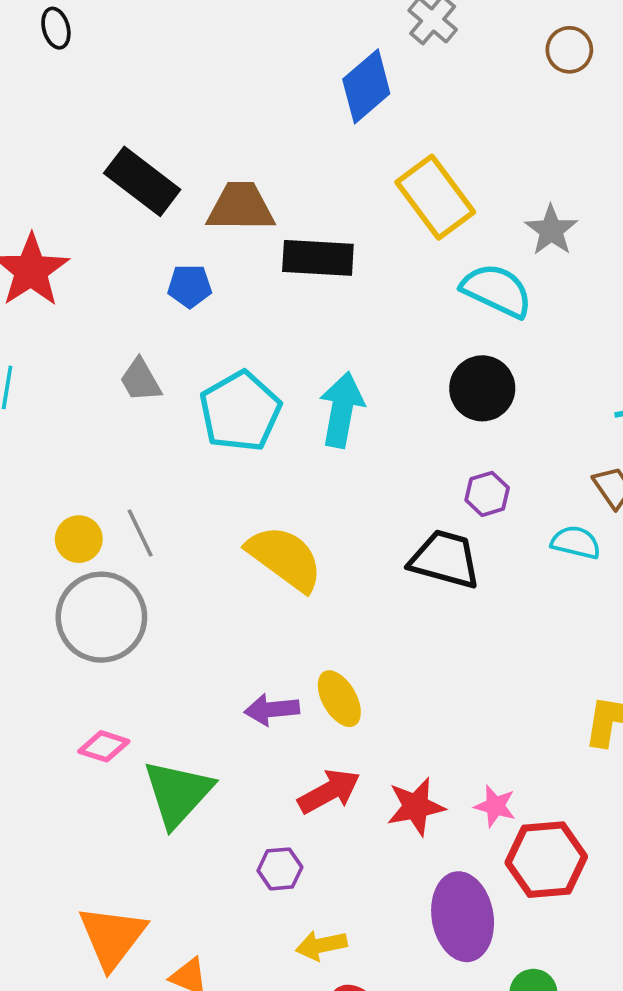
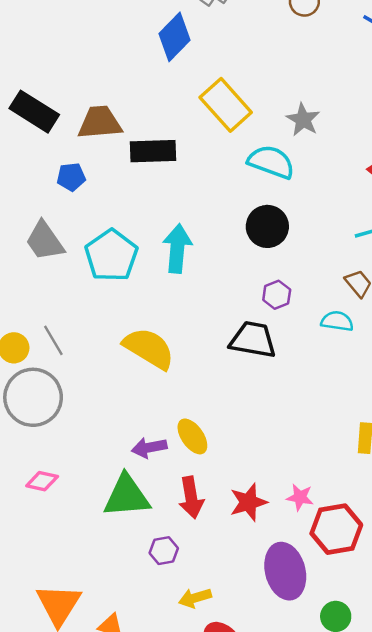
gray trapezoid: (141, 380) -> (45, 241), size x1.4
red arrow: (329, 791) -> (191, 497), turned 114
green triangle: (178, 793) -> (127, 496), moved, turned 48

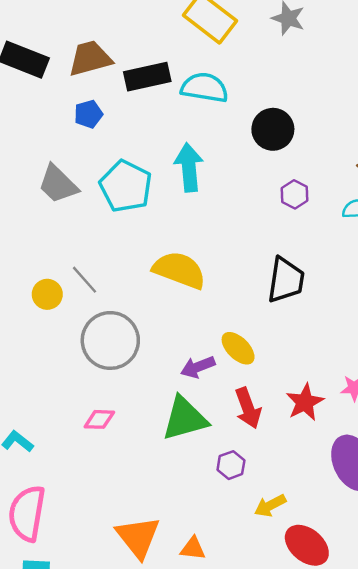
cyan semicircle: (271, 162) -> (205, 88), moved
blue pentagon: (71, 177) -> (88, 114), moved
black trapezoid: (253, 340) -> (286, 280), moved, turned 99
gray circle: (33, 397) -> (110, 340), moved

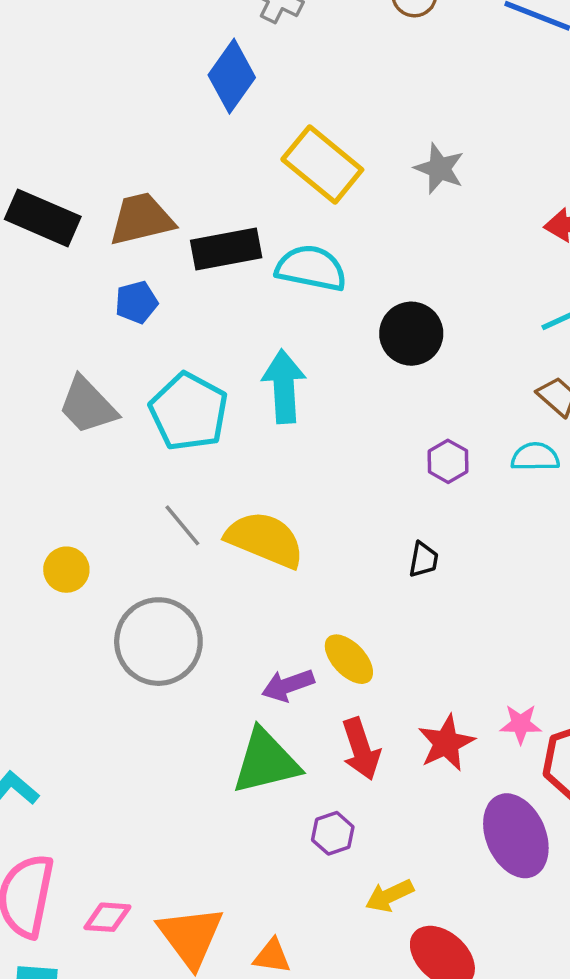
purple hexagon: (295, 194) -> (448, 461), moved
gray line: (85, 280) -> (182, 525), moved
black trapezoid: (286, 280) -> (423, 560), size x0.5
pink diamond: (99, 419) -> (107, 917), moved

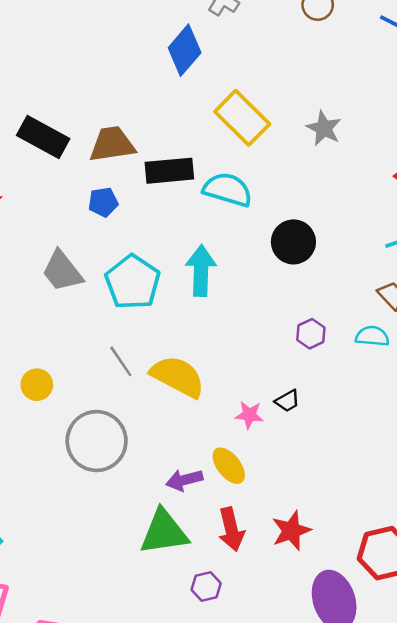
black trapezoid: (423, 560) -> (287, 401), turned 45
pink star: (521, 724) -> (249, 415), moved

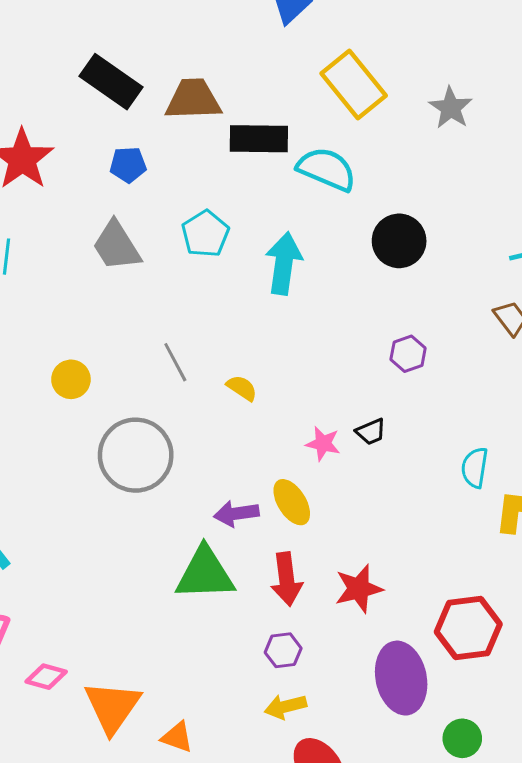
blue pentagon: (103, 202) -> (128, 165), moved
cyan pentagon: (133, 282) -> (205, 234), moved, size x0.7
cyan semicircle: (372, 336) -> (475, 468), moved, turned -92
yellow semicircle: (178, 377) -> (242, 388), size x0.5
purple hexagon: (206, 587) -> (283, 650), moved

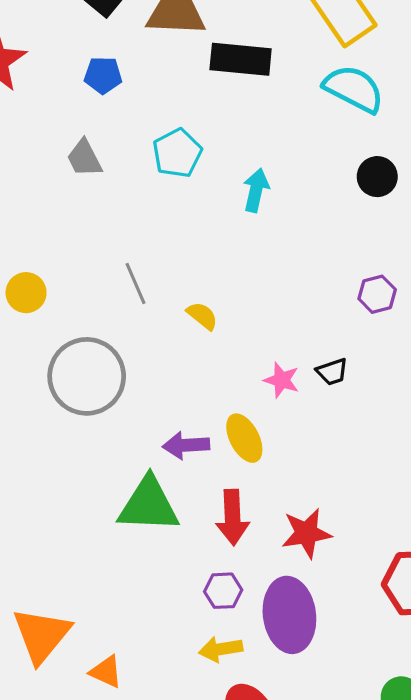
cyan semicircle: (327, 169) -> (354, 89), moved
black circle: (399, 241) -> (377, 177), size x0.7
gray trapezoid: (116, 246) -> (84, 158), size x0.7
cyan arrow: (284, 263) -> (256, 190), size x0.7
purple ellipse: (401, 678) -> (289, 615), moved

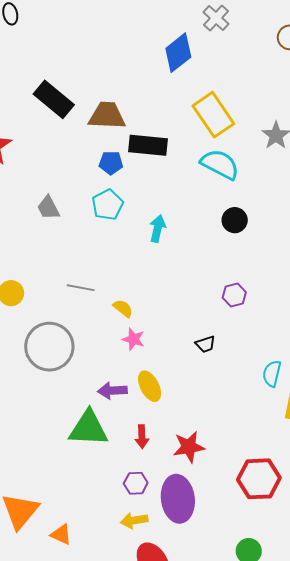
blue pentagon: (103, 75) -> (111, 163), moved
gray line: (136, 284) -> (81, 288), turned -56
pink star: (282, 380) -> (133, 339), moved
red arrow: (232, 517) -> (142, 437), size x0.7

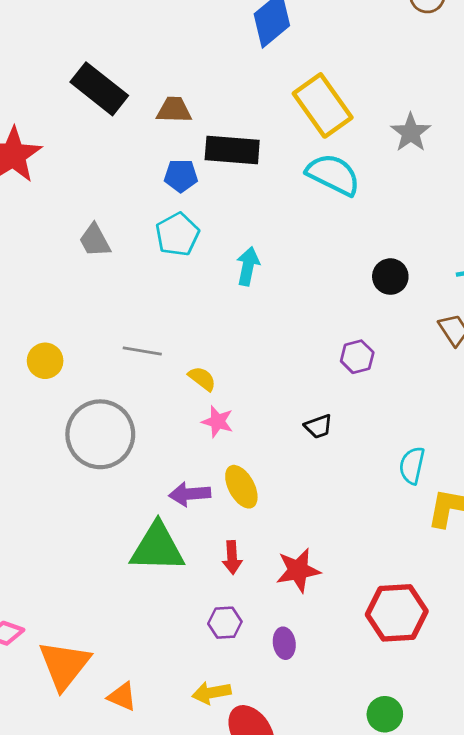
brown trapezoid: (107, 116) -> (174, 110), size x0.7
black circle: (235, 220) -> (390, 277), moved
purple ellipse: (178, 499) -> (284, 643), size x0.5
yellow arrow: (134, 520) -> (211, 693), moved

